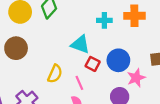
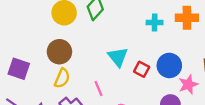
cyan triangle: (80, 44) -> (118, 57), moved, turned 30
yellow semicircle: (55, 74) -> (62, 78), moved
pink line: (79, 83) -> (98, 89), moved

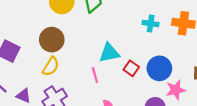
cyan triangle: (118, 57) -> (109, 53), turned 50
pink line: (98, 89) -> (95, 75), moved

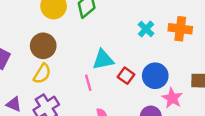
cyan cross: (151, 24) -> (146, 29), turned 35
pink star: (176, 90) -> (172, 98), turned -30

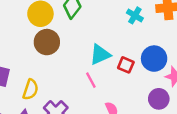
brown circle: (43, 46) -> (47, 42), moved
yellow semicircle: (42, 74) -> (31, 90), moved

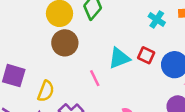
red square: (126, 65) -> (146, 55), moved
pink line: (91, 80) -> (95, 78), moved

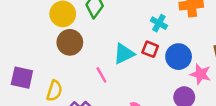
cyan cross: (157, 19) -> (159, 23), moved

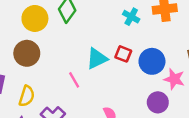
cyan cross: (159, 23) -> (131, 17), moved
brown circle: (70, 42) -> (27, 53), moved

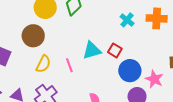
blue circle: (152, 61) -> (130, 71), moved
yellow semicircle: (27, 96) -> (43, 64), moved

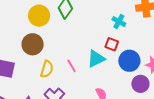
cyan cross: (127, 20) -> (119, 22), moved
cyan triangle: (92, 50) -> (96, 59), moved

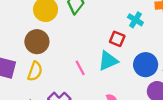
red square: (112, 44) -> (117, 39), moved
yellow semicircle: (47, 69) -> (35, 71), moved

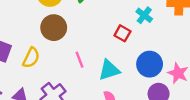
brown circle: (37, 42) -> (54, 28), moved
cyan triangle: (108, 61) -> (109, 70), moved

